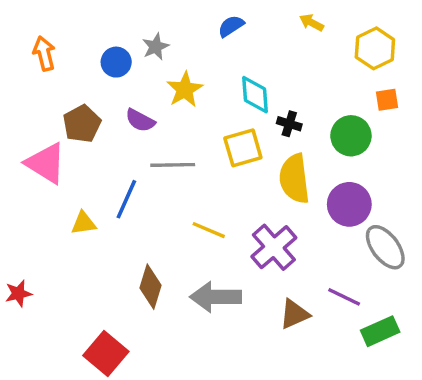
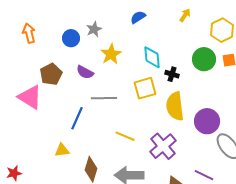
yellow arrow: (312, 23) -> (185, 15), turned 96
green circle: (351, 136) -> (204, 59), moved
yellow triangle: (84, 223) -> (62, 150), moved

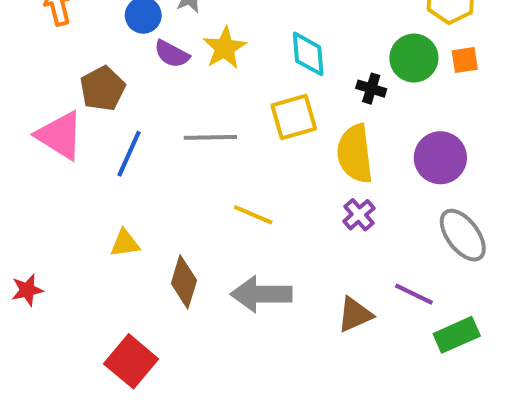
purple semicircle: (85, 72) -> (172, 54), moved
black cross: (172, 74) -> (371, 89), moved
blue line: (77, 118) -> (129, 154), moved
purple circle: (207, 121) -> (440, 158), moved
purple cross: (163, 146) -> (359, 215), moved, size x0.6

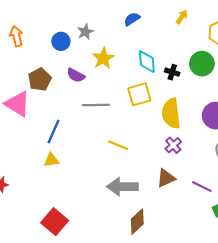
purple semicircle: (172, 54) -> (76, 75), moved
black cross: (371, 89) -> (172, 72), moved
blue line: (129, 154) -> (53, 131), moved
brown diamond: (184, 282) -> (137, 222), moved, turned 30
brown triangle: (355, 314) -> (166, 178), moved

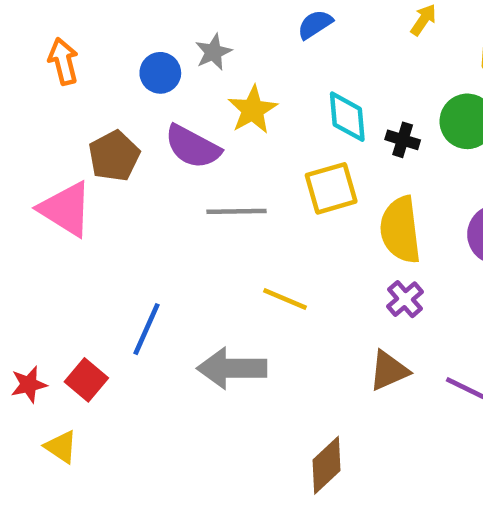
purple semicircle: (76, 75) -> (193, 147), size x1.4
blue line: (53, 131) -> (146, 329), moved
yellow triangle: (51, 160) -> (61, 447), moved, turned 42
gray arrow: (122, 187) -> (232, 368), moved
red square: (55, 222) -> (86, 380), moved, size x0.7

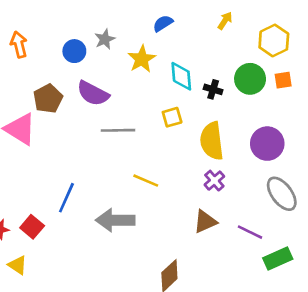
yellow star: (253, 110) -> (142, 59), moved
yellow square: (331, 188) -> (172, 117), size x0.7

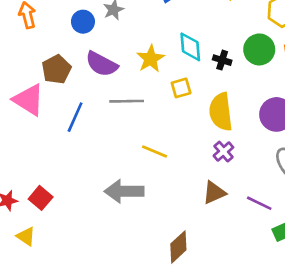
yellow star: (142, 59) -> (151, 59), moved
blue line: (66, 198) -> (75, 117), moved

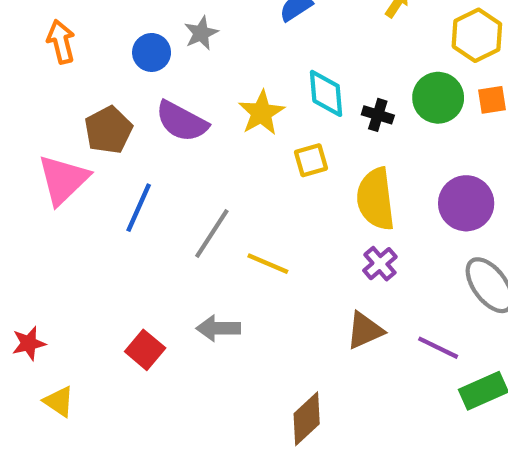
pink triangle: (29, 100) -> (63, 180), turned 44
gray line: (127, 101) -> (212, 233), moved, turned -56
gray arrow: (124, 191) -> (218, 328), size x0.7
red square: (41, 198) -> (145, 350), moved

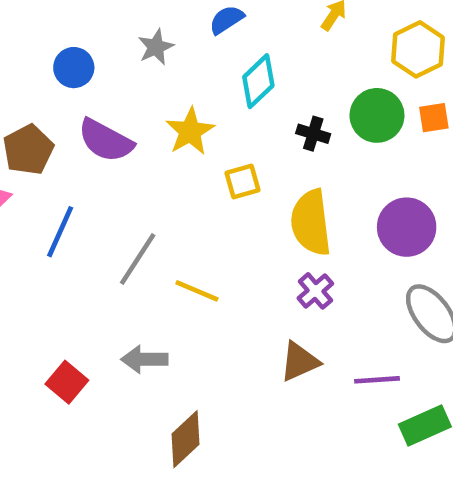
gray star: (201, 33) -> (156, 47), moved
cyan diamond: (326, 93) -> (258, 81), moved, turned 51
purple line: (438, 348) -> (377, 380), turned -30
brown diamond: (307, 419) -> (185, 439), moved

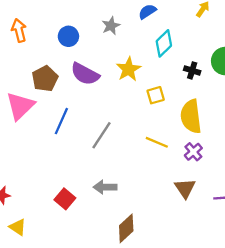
yellow line: (197, 291) -> (157, 142), moved
brown triangle: (299, 362) -> (185, 188), turned -40

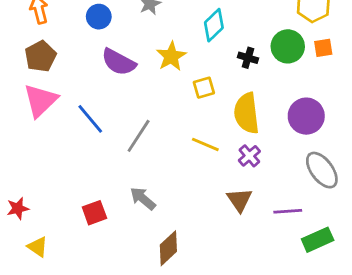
brown pentagon: (45, 79) -> (40, 56), moved
blue line: (61, 121) -> (90, 119), turned -64
gray arrow: (105, 187) -> (143, 198), turned 40
red square: (65, 199) -> (94, 213), turned 30

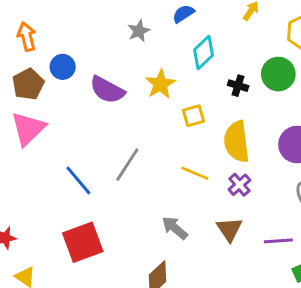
blue circle: (99, 17) -> (63, 67), moved
blue line: (90, 119) -> (78, 180), moved
gray arrow: (143, 198) -> (175, 228), moved
red square: (94, 213) -> (83, 242), size x1.6

